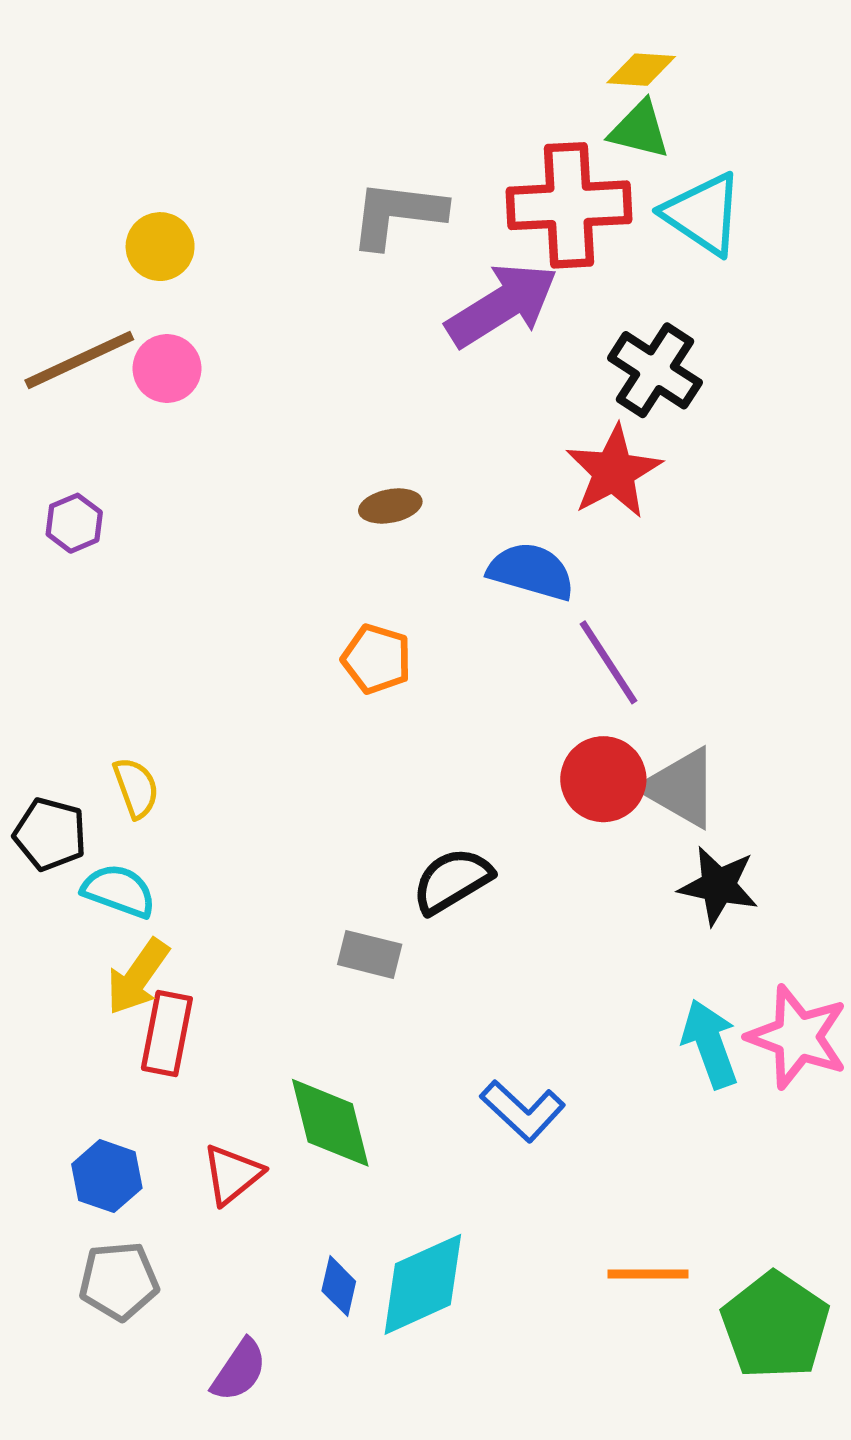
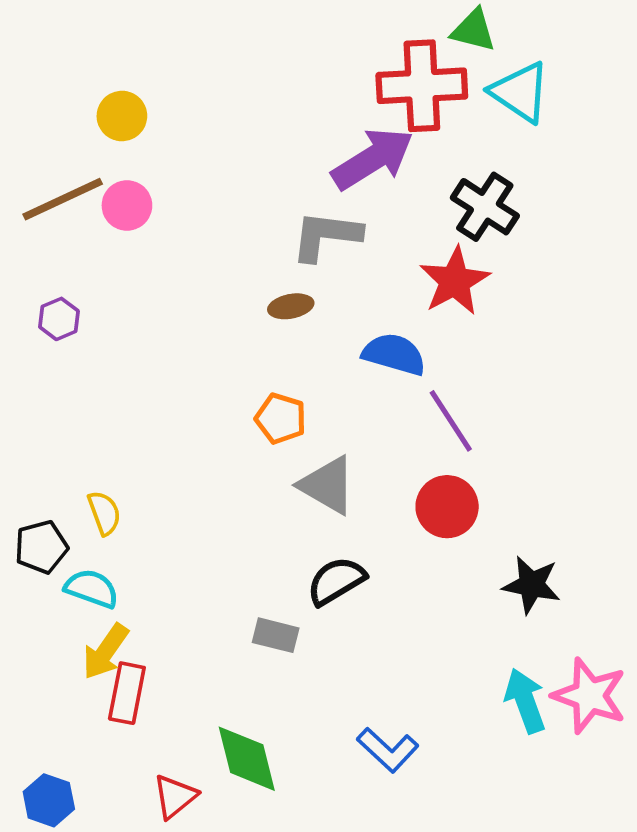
gray L-shape: (397, 214) -> (326, 236), moved
gray triangle: (681, 788) -> (327, 485), moved
black pentagon: (50, 834) -> (41, 547), turned -30
blue hexagon: (107, 1176) -> (49, 800), moved

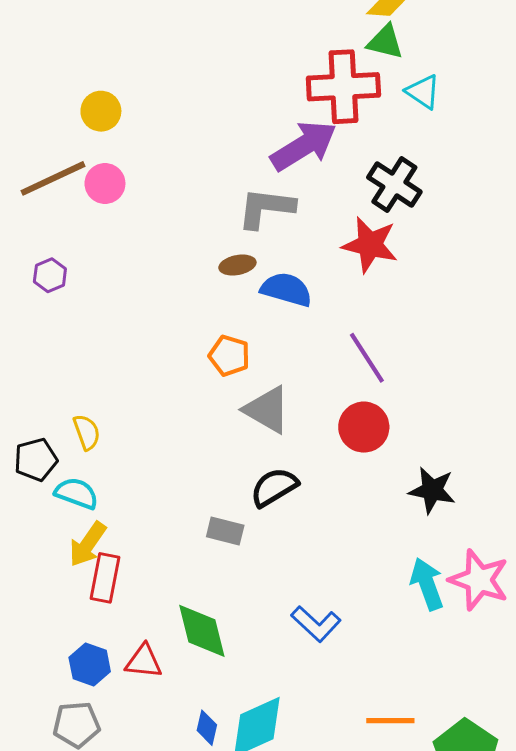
cyan triangle: (520, 92) -> (423, 92), size x0.7
red star: (455, 281) -> (370, 245), turned -30
blue semicircle: (394, 354) -> (286, 289), moved
red triangle: (175, 797) -> (144, 661), turned 45
blue hexagon: (49, 800) -> (90, 665), moved

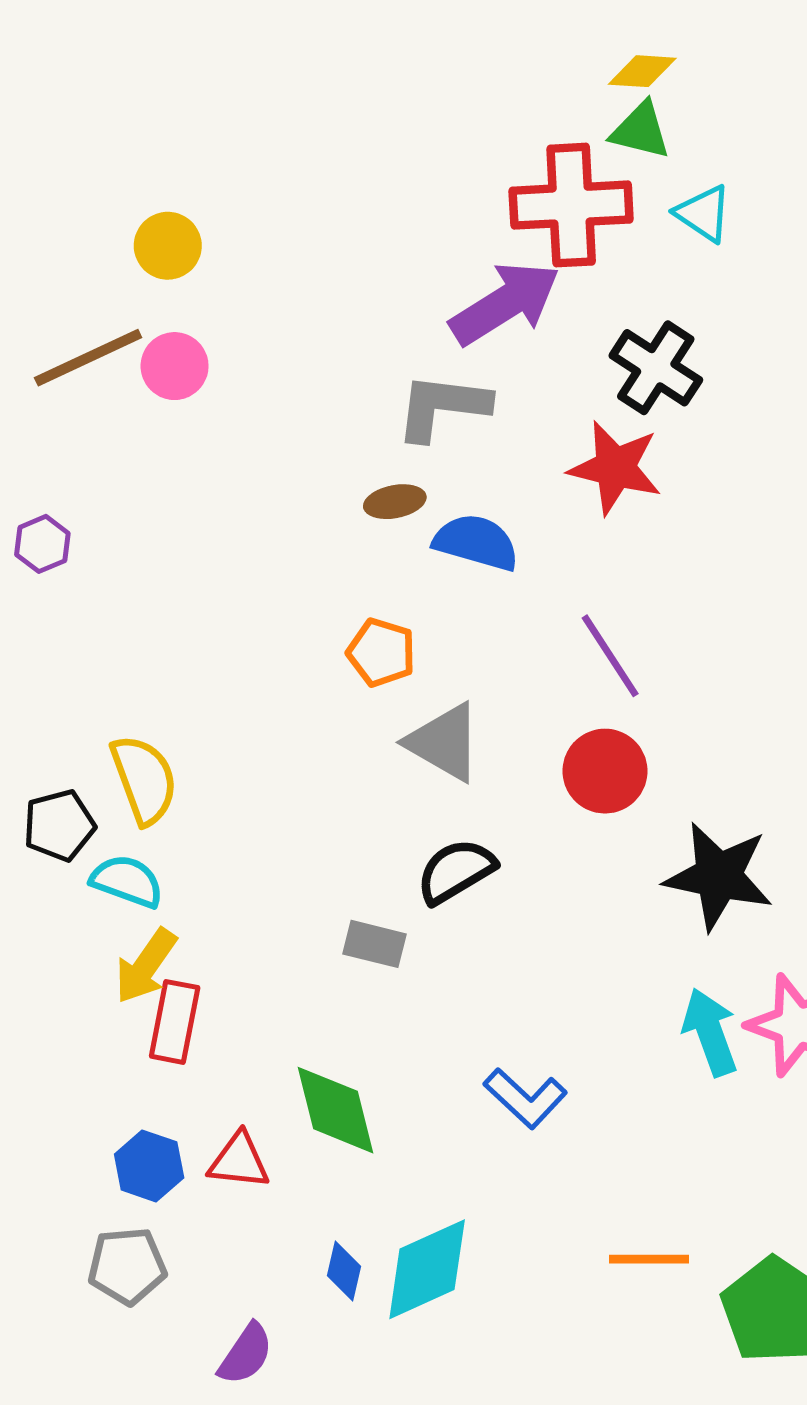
purple hexagon: (50, 275) -> (42, 544), moved
yellow semicircle: (87, 432) -> (144, 780), size x1.5
black star: (432, 490) -> (719, 876), size x1.4

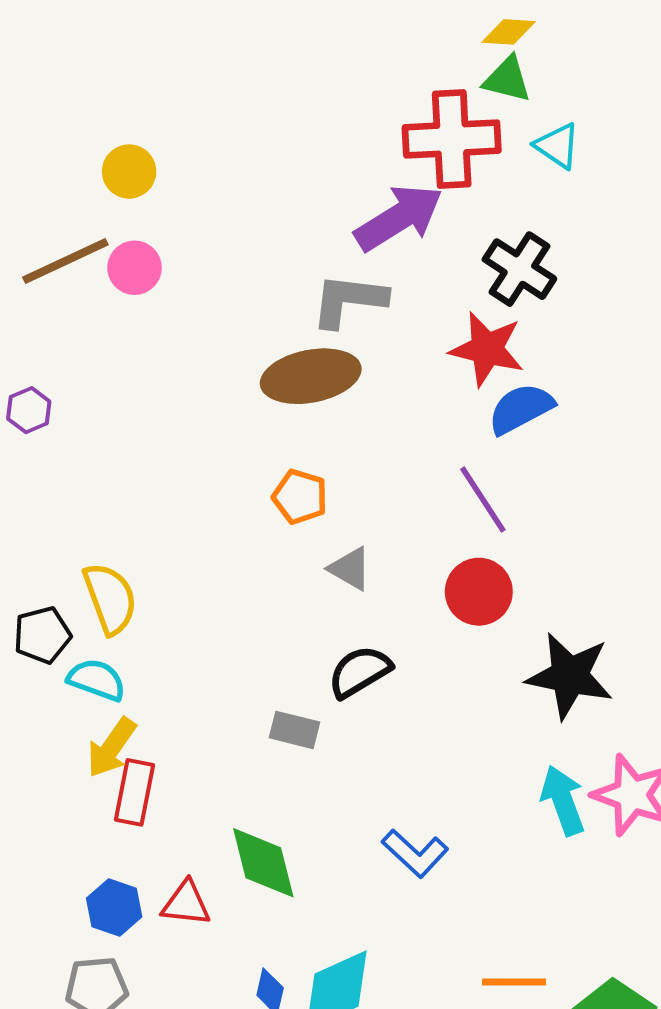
brown ellipse: (395, 502) -> (311, 376), size x2.0
blue semicircle: (476, 542) -> (521, 409), moved, turned -44
gray triangle: (444, 742) -> (350, 569), size x0.7

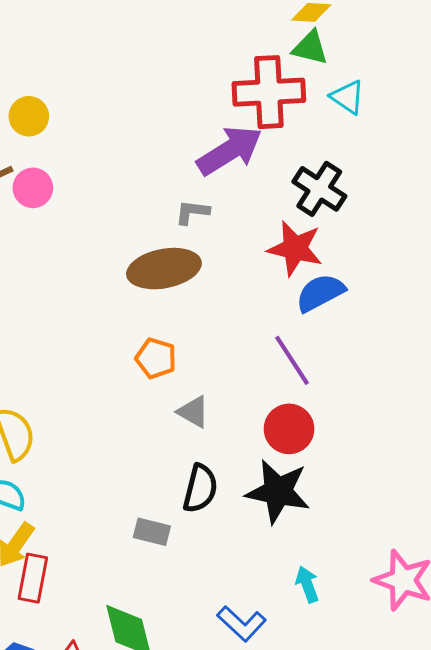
gray L-shape: (349, 300) -> (192, 212), size x0.6
black semicircle: (360, 672) -> (200, 488), turned 135
black star: (570, 676) -> (278, 491), moved
cyan arrow: (563, 800) -> (307, 584), moved, size x0.7

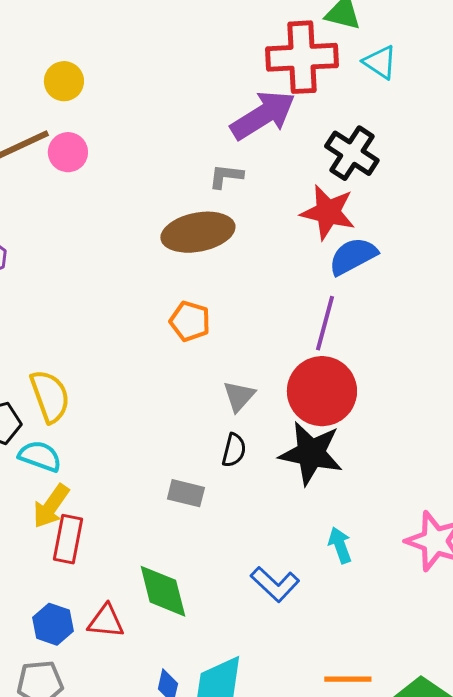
purple line: (292, 360) -> (325, 323), turned 48
gray triangle: (193, 412) -> (239, 396), moved, turned 42
red circle: (289, 429) -> (322, 391), size x1.4
black semicircle: (200, 488) -> (234, 450), size x0.7

